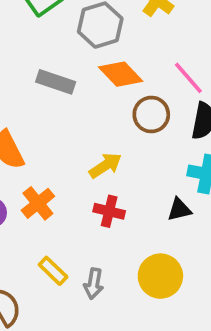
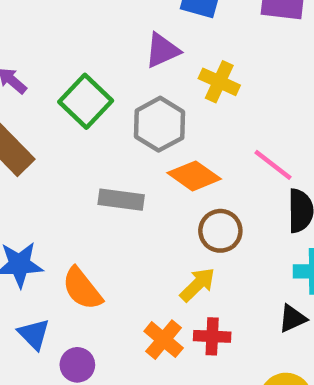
brown circle: (151, 114) -> (220, 231), moved
orange cross: (38, 203) -> (164, 340), moved

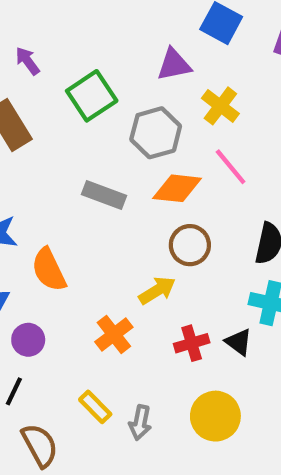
pink line: (273, 165) -> (231, 167), moved
orange diamond: (194, 176) -> (177, 188), turned -42
black triangle: (293, 318) -> (239, 342), turned 48
red cross: (212, 336) -> (192, 343), moved, turned -32

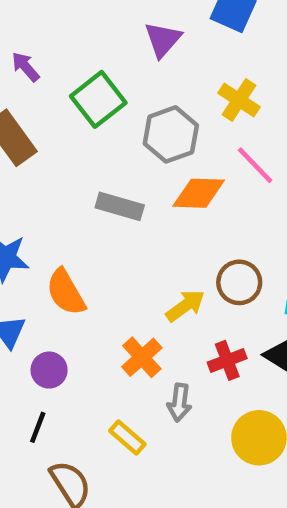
purple triangle: (174, 65) -> (163, 39), moved, turned -33
brown circle: (190, 245) -> (239, 282), moved
gray arrow: (140, 423) -> (179, 403), moved

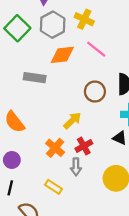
gray hexagon: (171, 134) -> (53, 25), moved
orange diamond: (199, 193) -> (62, 55), moved
brown circle: (239, 282) -> (95, 92), moved
red cross: (227, 360) -> (84, 146), moved

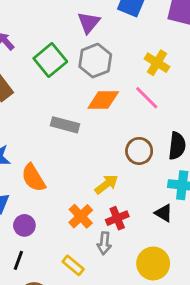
yellow cross: (84, 19) -> (157, 63), moved

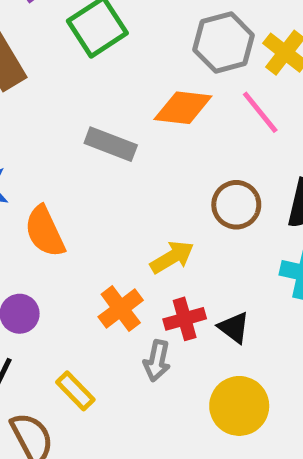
gray hexagon: (95, 61) -> (224, 43), moved
black triangle: (164, 213) -> (234, 327), moved
yellow rectangle: (73, 265) -> (75, 391), moved

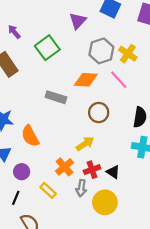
brown circle: (236, 205) -> (99, 113), moved
yellow rectangle: (75, 391) -> (48, 190), moved
yellow circle: (239, 406) -> (105, 202), moved

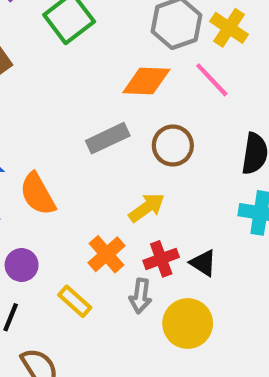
gray rectangle: (56, 97) -> (108, 138), moved, turned -42

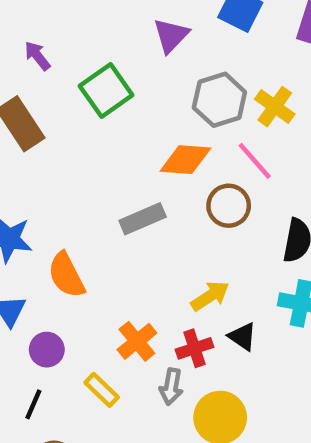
brown circle: (173, 146) -> (229, 206), moved
yellow arrow: (147, 208) -> (210, 296), moved
black triangle: (203, 263) -> (242, 337), moved

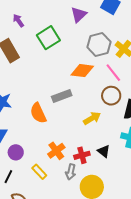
brown circle: (229, 206) -> (111, 96), moved
orange semicircle: (66, 275) -> (38, 113), moved
yellow arrow: (210, 296) -> (92, 118), moved

